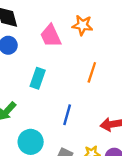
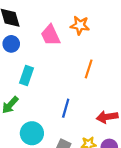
cyan rectangle: (38, 78) -> (26, 76), moved

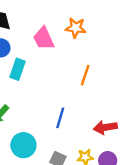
cyan rectangle: (26, 76) -> (18, 69), moved

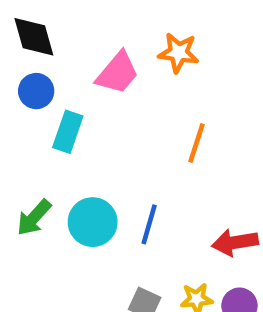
pink trapezoid: (44, 38) -> (117, 73), turned -115
cyan circle: (23, 145) -> (93, 222), moved

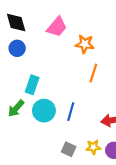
orange star: (178, 53) -> (85, 44), moved
pink trapezoid: (117, 73) -> (57, 27), moved
cyan rectangle: (68, 132) -> (32, 85), moved

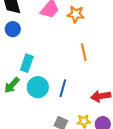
orange star: (85, 44) -> (76, 14), moved
orange line: (93, 73) -> (84, 52), turned -30

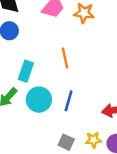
orange line: (84, 52) -> (65, 58), moved

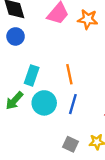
orange line: (65, 58) -> (69, 74), moved

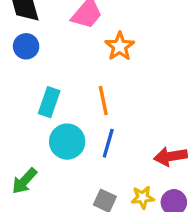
orange star: (88, 19) -> (120, 46), moved, turned 30
green arrow: (14, 101) -> (24, 181), moved

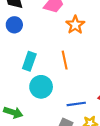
blue line: (108, 143) -> (76, 104), moved, turned 66
green arrow: (24, 181) -> (13, 112), turned -114

